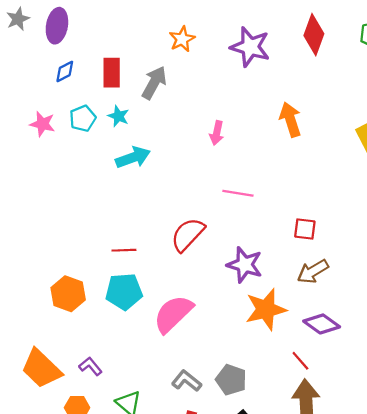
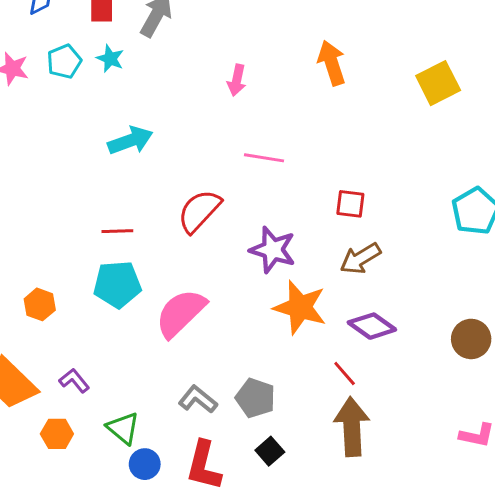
cyan arrow: (133, 157) -> (130, 141), moved
orange hexagon: (68, 294) -> (40, 304), moved, size x0.7
orange star: (266, 309) -> (300, 307), turned 30

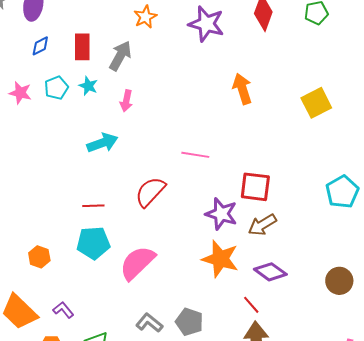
pink arrow: (237, 80) -> (126, 101), moved
red square: (350, 204) -> (255, 187), size x1.5
purple star: (273, 250) -> (221, 214), moved

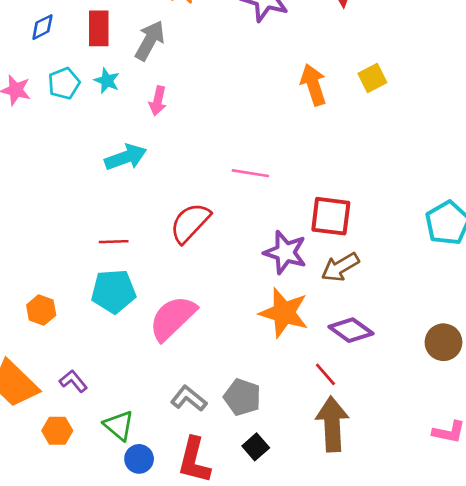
yellow square: (316, 103) -> (372, 78), moved, size x0.7

